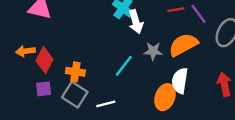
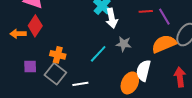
orange semicircle: (183, 45) -> (164, 44), moved
red diamond: (44, 60) -> (35, 26), moved

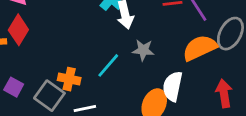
orange cross: (58, 55) -> (69, 79), moved
purple square: (30, 66) -> (14, 87), turned 32

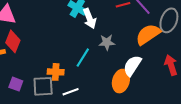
white semicircle: (173, 86) -> (132, 66), turned 30
gray square: (49, 96) -> (43, 86), turned -30

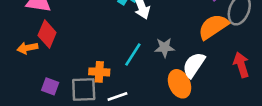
gray star: (107, 42) -> (165, 48), moved
orange ellipse: (121, 81) -> (180, 84), turned -40

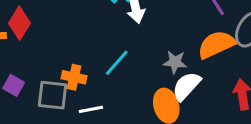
gray star: (165, 48) -> (175, 62), moved

